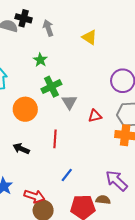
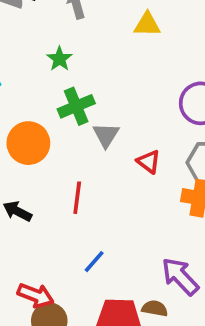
yellow triangle: (89, 37) -> (147, 24), turned -35
red triangle: (95, 116) -> (149, 162), turned 48

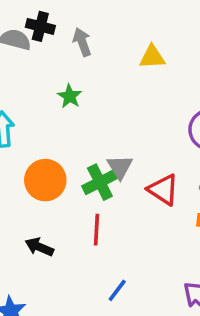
green cross: (76, 106) -> (100, 182), moved
red triangle: (149, 162) -> (163, 190), size x1.4

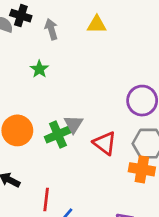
yellow triangle: (152, 57) -> (97, 24), moved
red line: (96, 230) -> (46, 200), moved

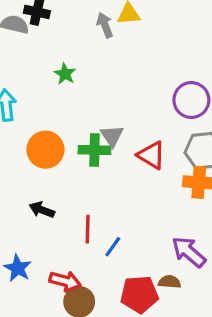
gray arrow: (51, 29) -> (105, 25), moved
green cross: (58, 135) -> (94, 150), turned 30

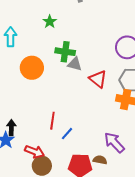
gray triangle: (112, 136) -> (75, 64), turned -49
green cross: (94, 150) -> (65, 52), moved
black arrow: (42, 210) -> (11, 128), moved, turned 63

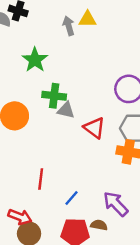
green star: (50, 22) -> (35, 60), size x1.5
blue line: (67, 134) -> (71, 198), moved

